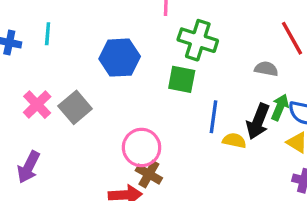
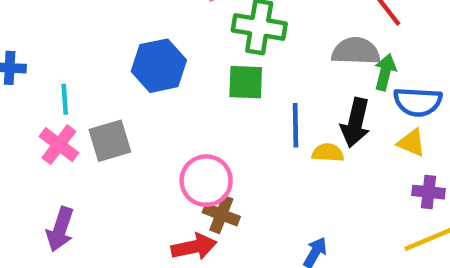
cyan line: (48, 34) -> (65, 99), moved
gray semicircle: (266, 69) -> (356, 51), size x1.5
gray square: (75, 107) -> (110, 141), turned 32
green arrow: (280, 107) -> (385, 72), moved

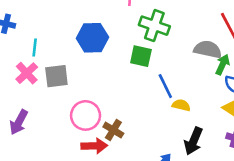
black arrow: (355, 123) -> (193, 141), moved
blue line: (296, 125) -> (165, 86), turned -35
pink circle: (206, 181) -> (86, 115), moved

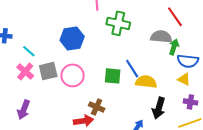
cyan line: (35, 48) -> (29, 51), turned -48
green square: (141, 56) -> (113, 76), moved
yellow semicircle: (181, 105) -> (146, 82), size x1.5
pink circle: (86, 115) -> (73, 75), moved

